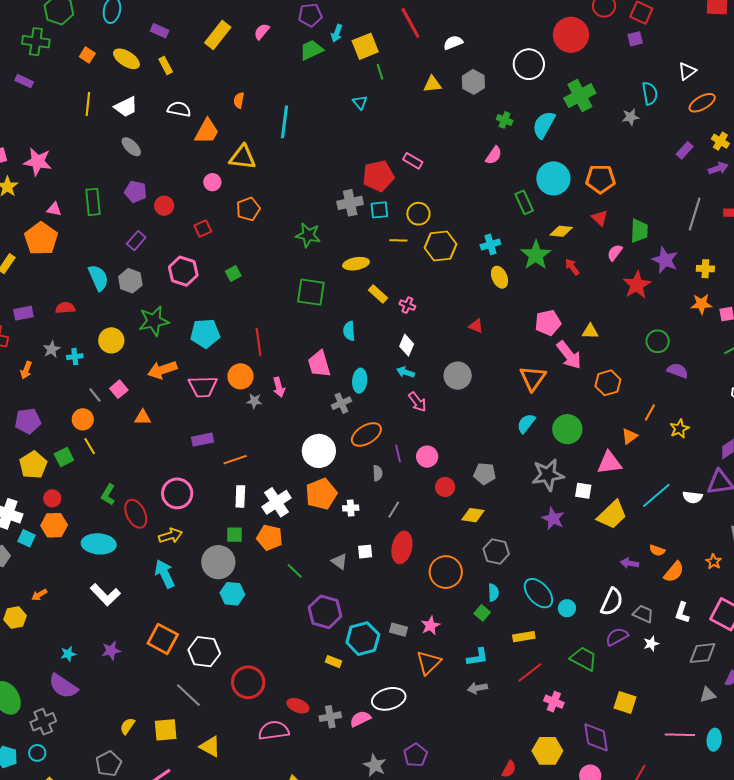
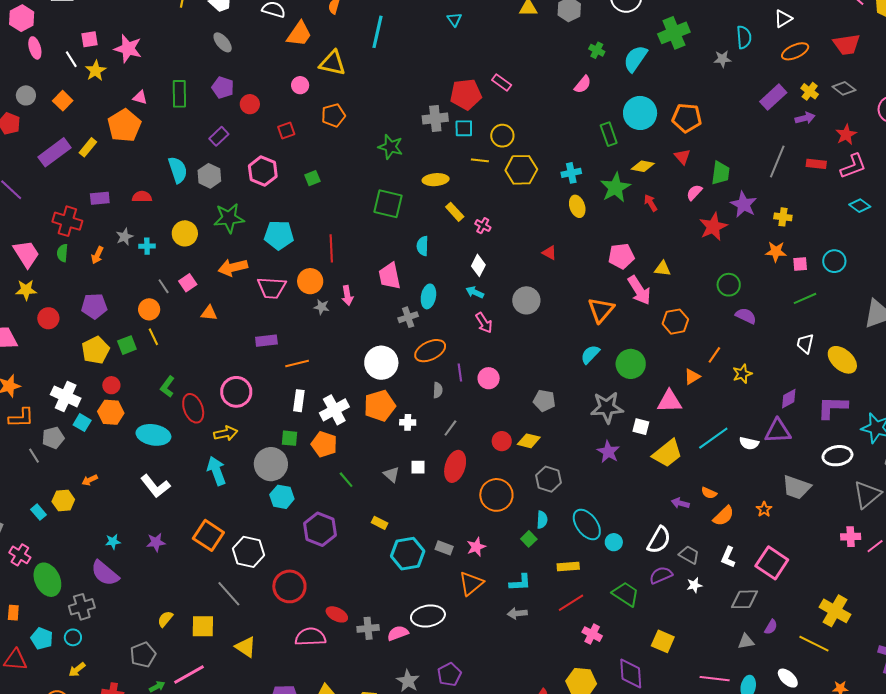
purple rectangle: (685, 150) -> (773, 97), size x1.5
red circle: (445, 487) -> (502, 441), moved
purple hexagon: (325, 612) -> (320, 529), moved
yellow rectangle: (334, 662) -> (380, 523), moved

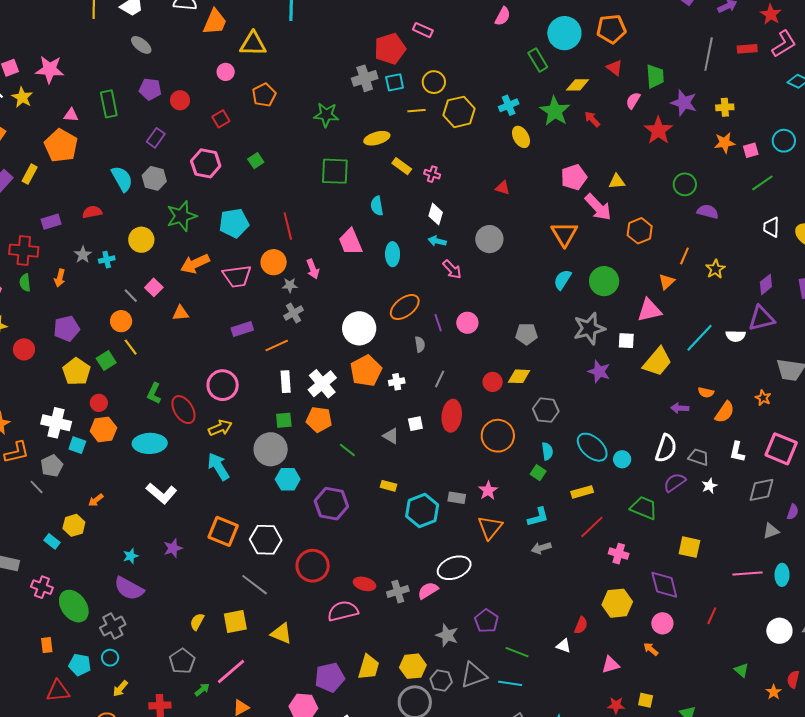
gray cross: (408, 317) -> (294, 313), moved

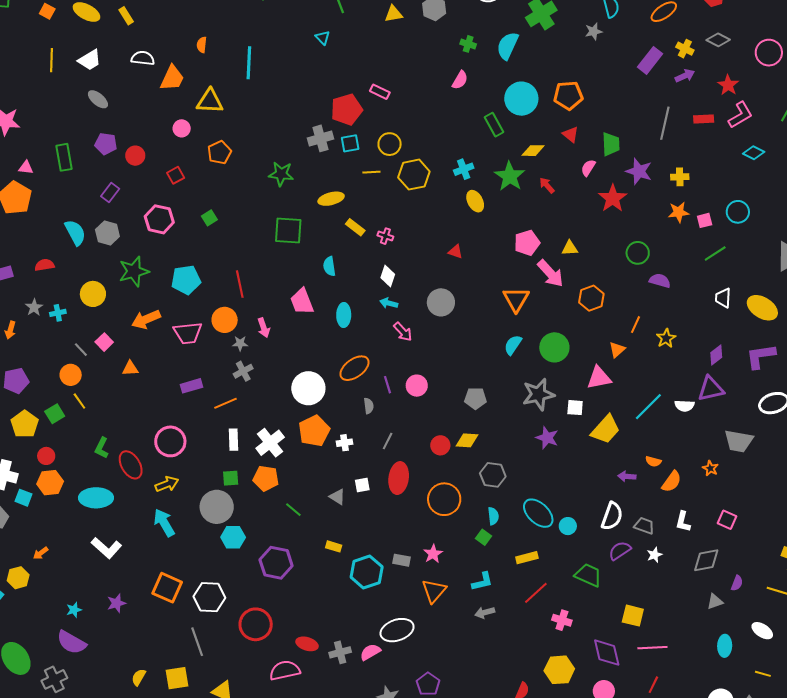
pink square: (781, 449) -> (727, 520), size x0.6
pink line: (748, 573) -> (652, 648), moved
gray line: (255, 585) -> (197, 642), turned 32

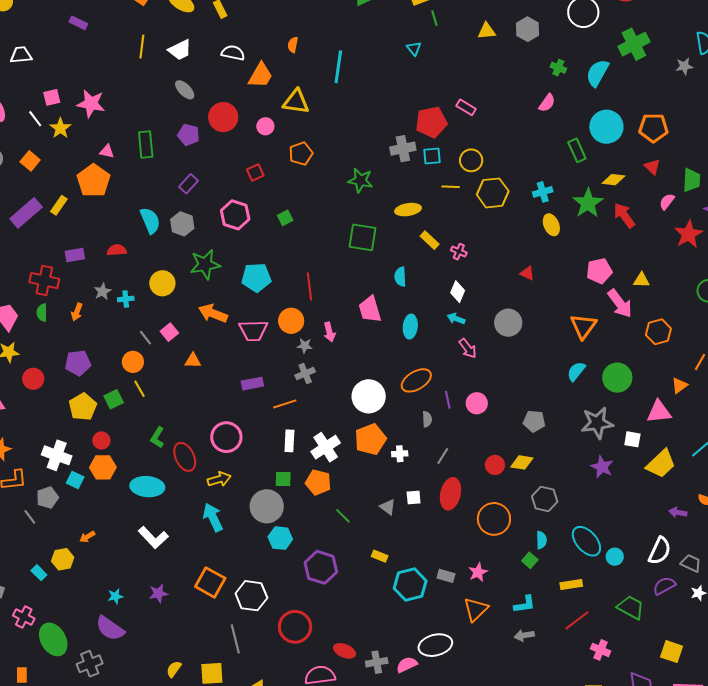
red circle: (135, 156) -> (223, 117), moved, size x1.5
red arrow: (547, 185) -> (624, 215), size x1.5
orange arrow: (146, 319) -> (213, 313), turned 40

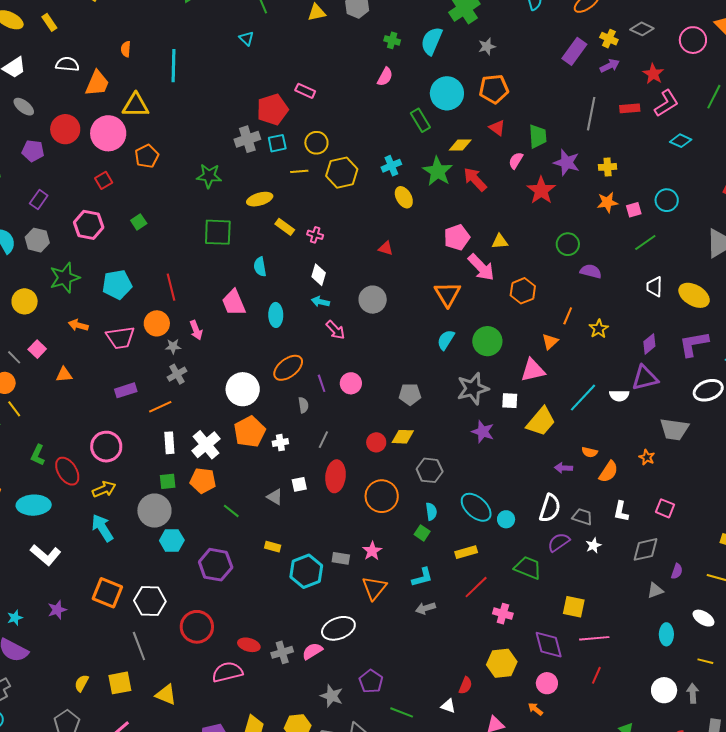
gray star: (684, 66) -> (487, 46), moved
pink circle: (265, 126) -> (108, 133), size x2.0
orange arrow: (213, 313) -> (78, 325), size x0.7

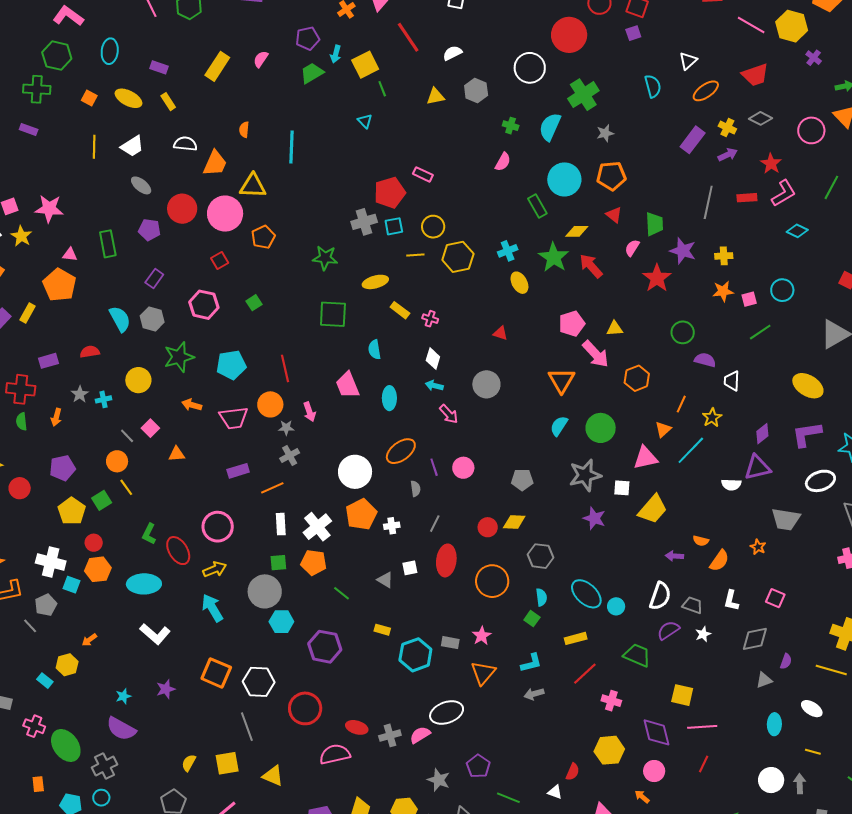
white trapezoid: (654, 287) -> (732, 381), moved
cyan line: (583, 398) -> (691, 450), moved

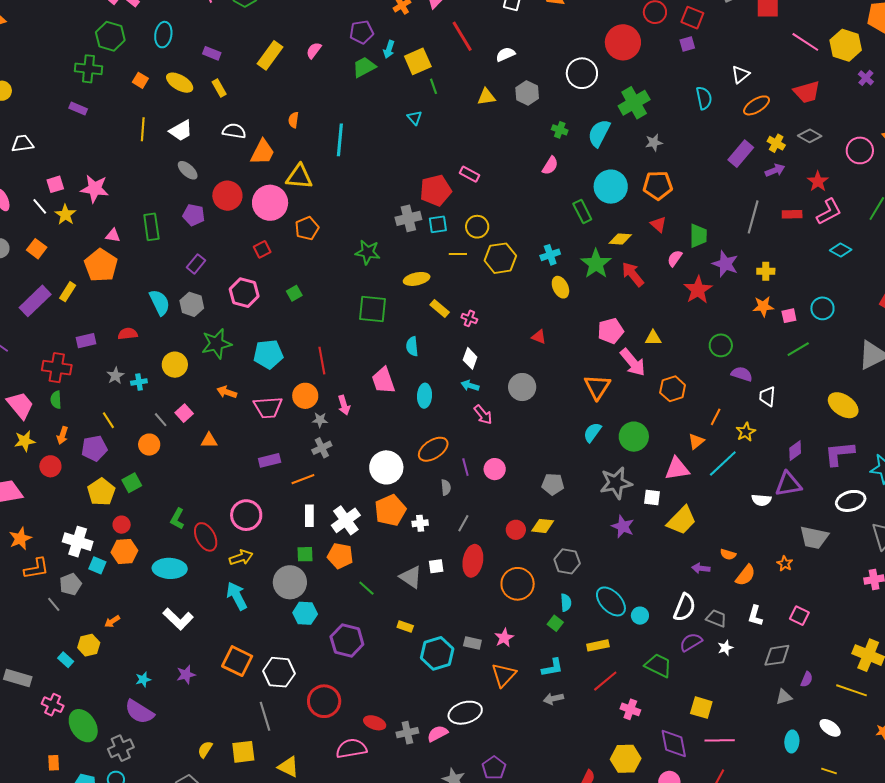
orange arrow: (56, 417) -> (62, 435), moved
yellow line: (126, 487) -> (108, 420), moved
gray triangle: (385, 580) -> (411, 577), size x1.4

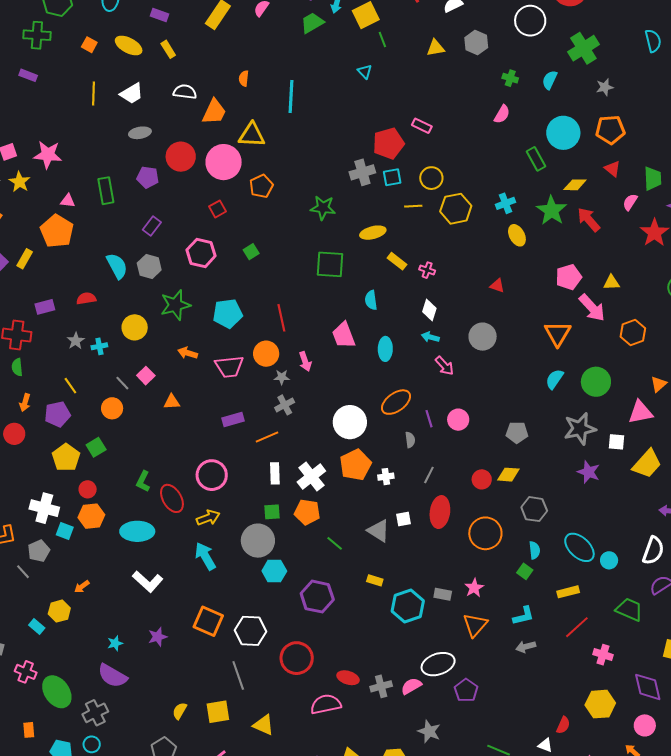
cyan semicircle: (599, 133) -> (550, 80), size x0.7
gray ellipse: (188, 170) -> (140, 133), turned -50
purple pentagon: (494, 768) -> (466, 690), moved

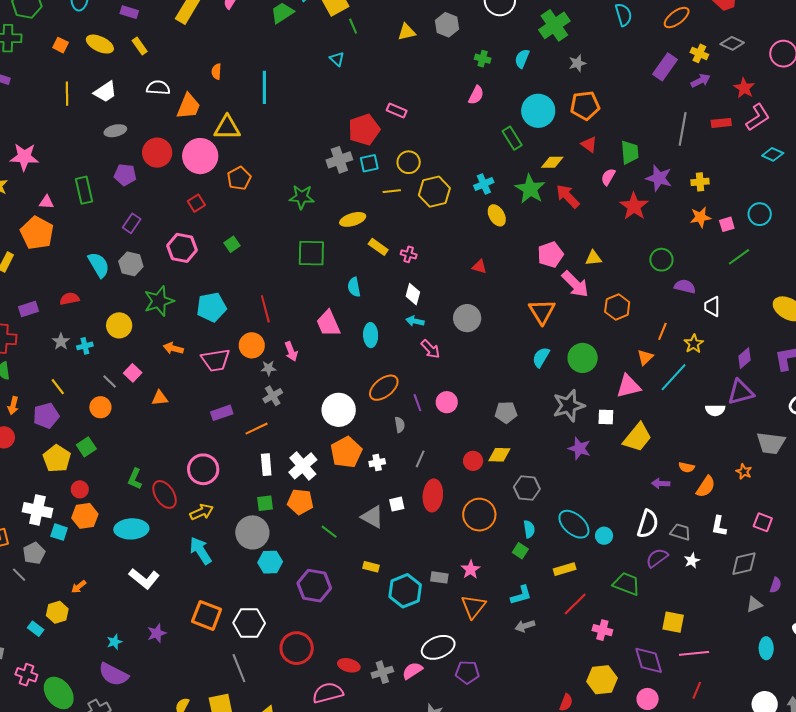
purple pentagon: (466, 690) -> (467, 672), turned -30

